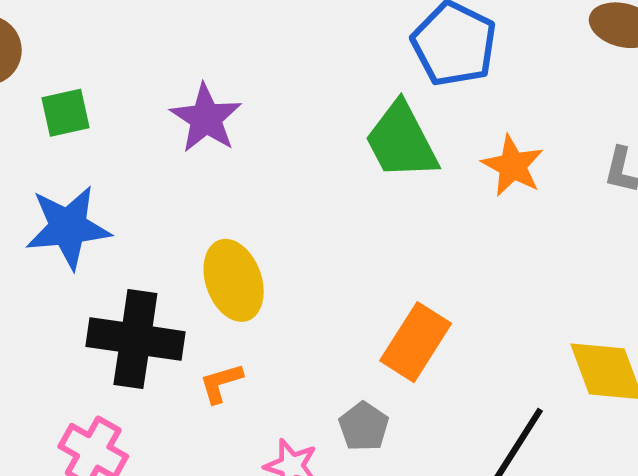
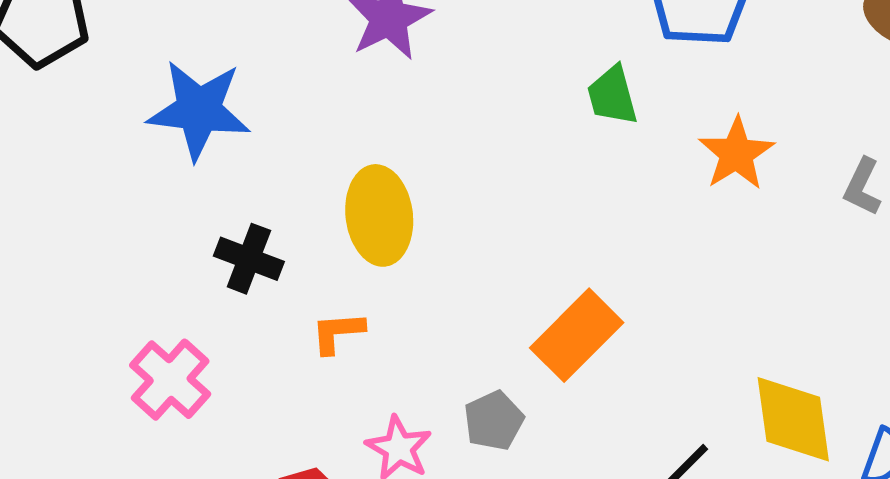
green trapezoid: (401, 141) -> (612, 96), size x0.6
black cross: (135, 339) -> (249, 259), size x0.6

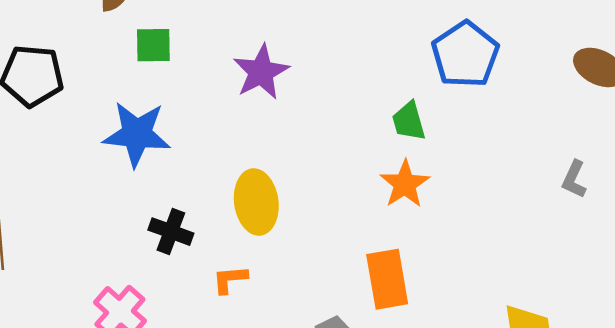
orange star: (736, 154) -> (405, 184), moved
orange rectangle: (577, 335) -> (387, 279), turned -54

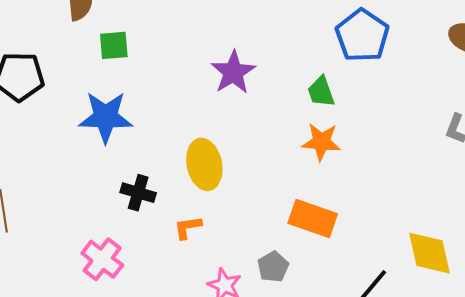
purple star: (261, 72) -> (233, 72), moved
orange star: (405, 184) -> (321, 142), turned -30
orange rectangle: (387, 279) -> (313, 219), turned -57

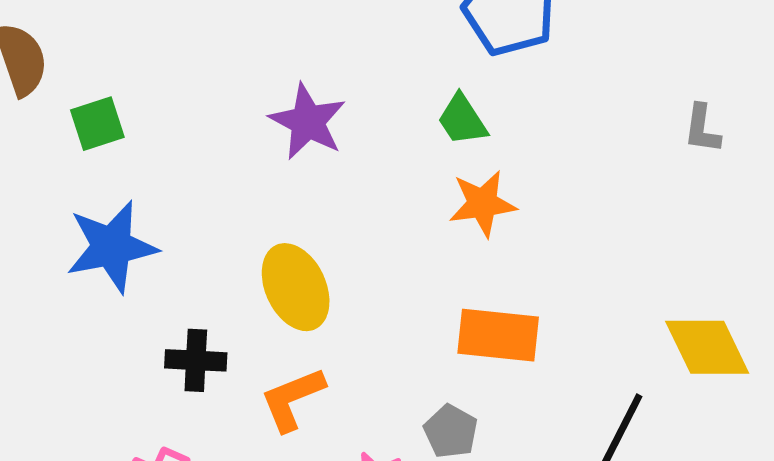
orange L-shape: (188, 227) -> (292, 399), size x1.4

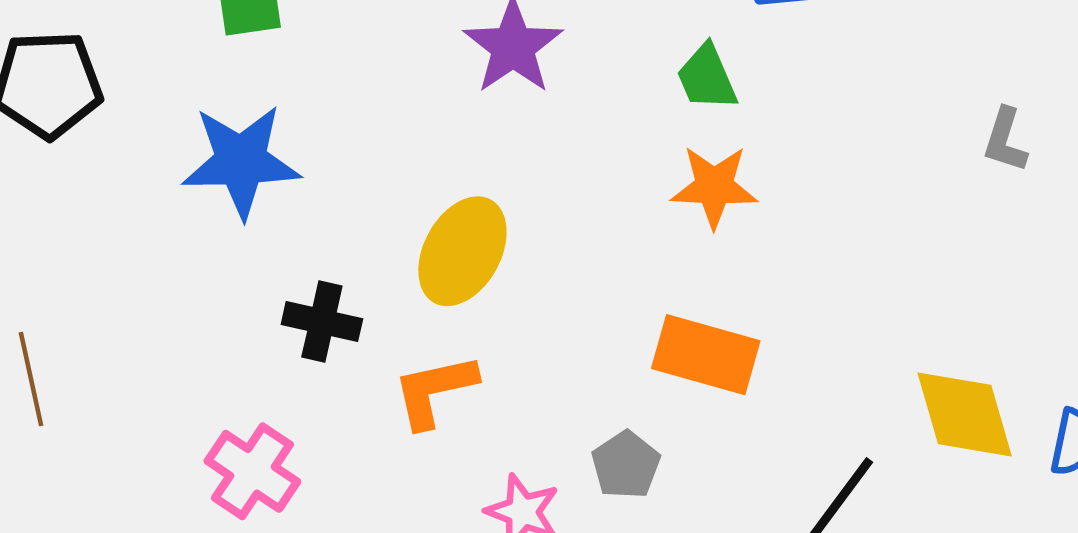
yellow ellipse: (296, 287) -> (462, 251), turned 44

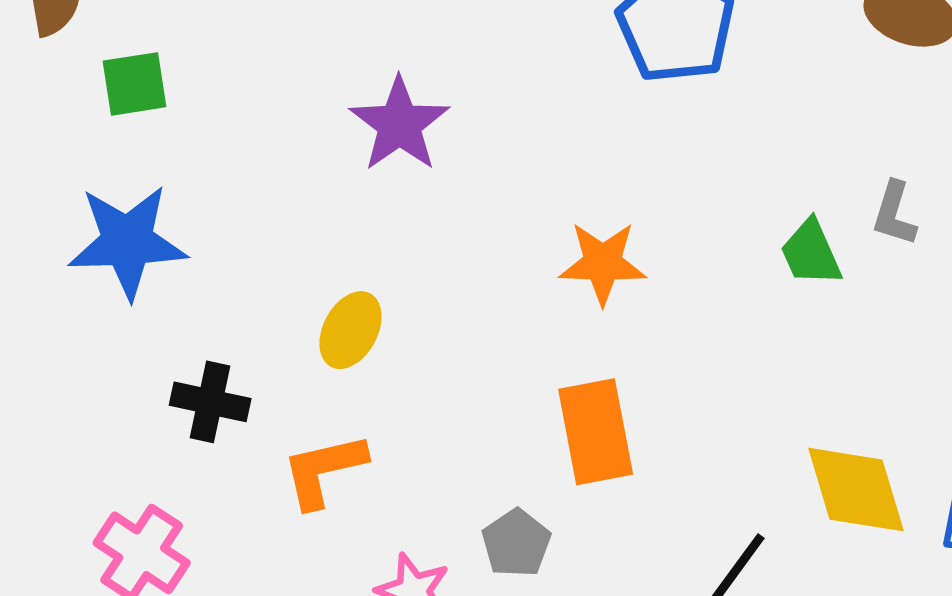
green trapezoid: (707, 77) -> (811, 253), moved
yellow ellipse: (462, 251) -> (351, 330), size x0.7
orange rectangle: (706, 355) -> (596, 432), turned 64

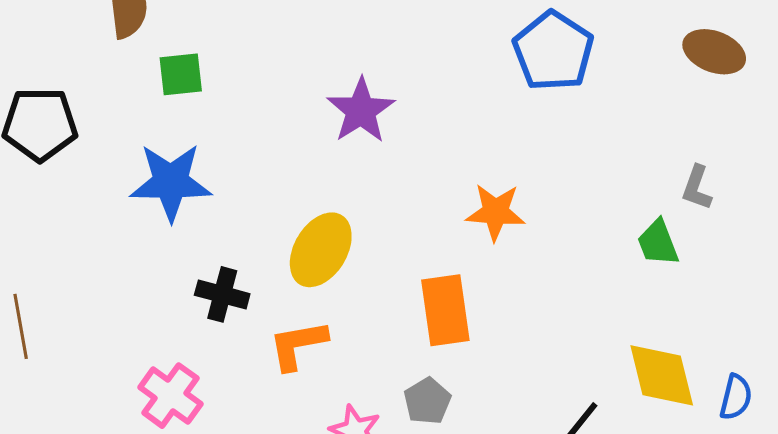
green trapezoid: (811, 253) -> (658, 243), moved
yellow ellipse: (351, 330) -> (321, 250), size x1.4
orange rectangle: (596, 432) -> (445, 310), moved

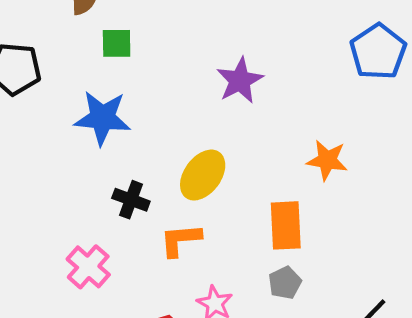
gray pentagon: (427, 401) -> (285, 283), moved

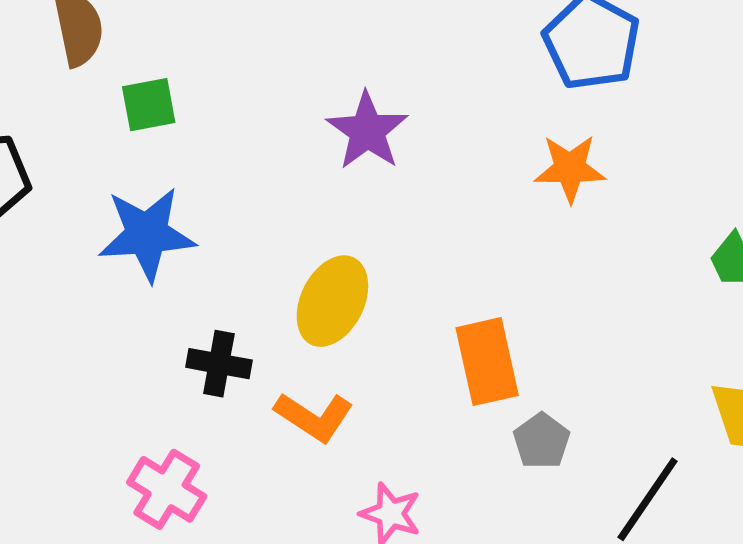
orange star: (327, 160) -> (570, 168), moved
orange L-shape: (180, 240) -> (314, 417), turned -132
gray pentagon: (285, 283) -> (542, 441), moved

